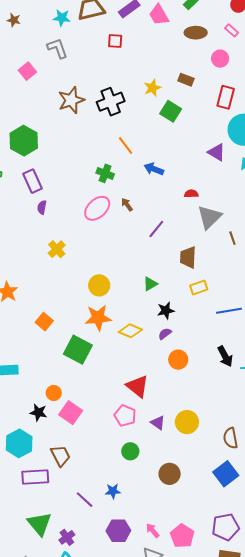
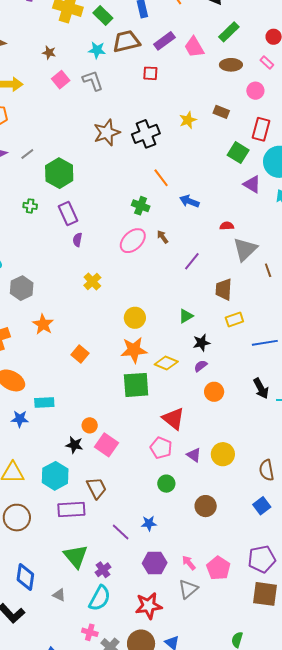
pink square: (27, 71) -> (61, 80), moved
green square: (171, 111) -> (238, 153), moved
green square: (78, 350) -> (136, 385), moved, turned -32
blue square: (226, 474) -> (262, 506), size x0.7

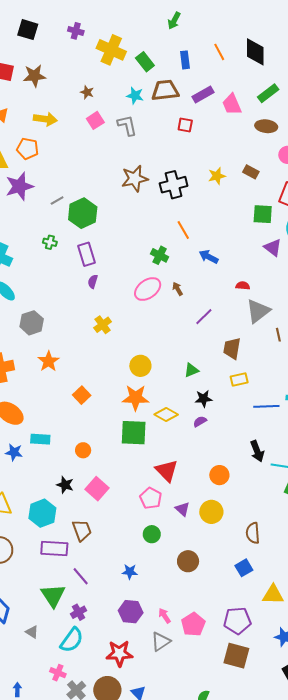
green square: (238, 153) -> (263, 214), turned -35
gray line: (27, 154) -> (57, 200), moved
orange circle: (214, 392) -> (219, 475), moved
orange circle: (90, 425) -> (83, 450), moved
purple line: (121, 532) -> (81, 576), moved

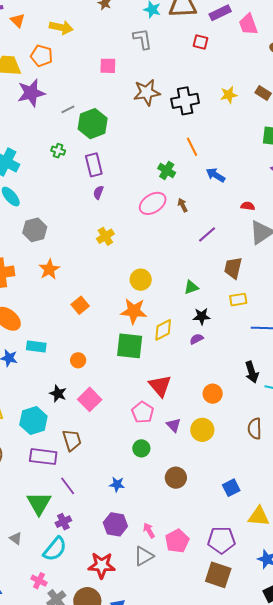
pink square: (95, 120) -> (108, 66), moved, turned 30
yellow diamond: (166, 415) -> (163, 330), turned -60
brown semicircle: (253, 533) -> (255, 429), moved

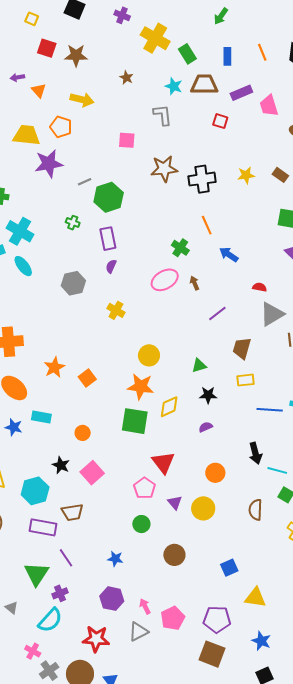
gray hexagon: (35, 230) -> (73, 283), moved
yellow cross: (105, 236) -> (116, 310), turned -30
orange star: (49, 269) -> (54, 367), moved
purple semicircle: (197, 339) -> (206, 427), moved
brown trapezoid: (72, 440) -> (72, 512), turned 95

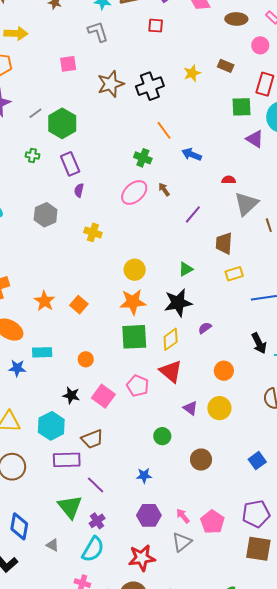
black star: (208, 395) -> (178, 303), moved, size x1.6
yellow diamond: (169, 407) -> (171, 339), moved
pink pentagon: (144, 488) -> (138, 386), moved

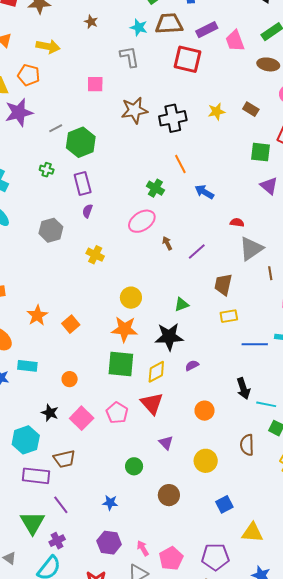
red square: (156, 26) -> (187, 59), size x1.8
brown arrow: (164, 189) -> (167, 243), moved
yellow circle: (219, 408) -> (206, 461), moved

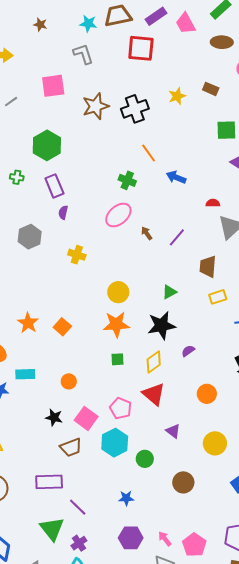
pink square: (95, 84) -> (53, 86), size x1.4
gray line: (56, 128) -> (11, 102), moved
green square: (121, 364) -> (117, 359), size x0.5
cyan hexagon: (26, 440) -> (115, 443), moved
brown trapezoid: (64, 459) -> (71, 447), moved

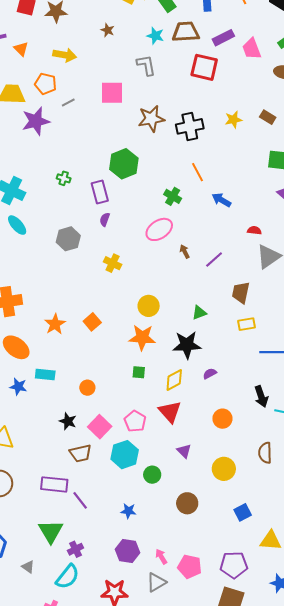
green hexagon: (47, 145) -> (124, 164), moved
orange square: (62, 327) -> (92, 322), moved
purple line: (78, 507) -> (80, 500), moved
pink pentagon: (194, 545) -> (190, 567), turned -30

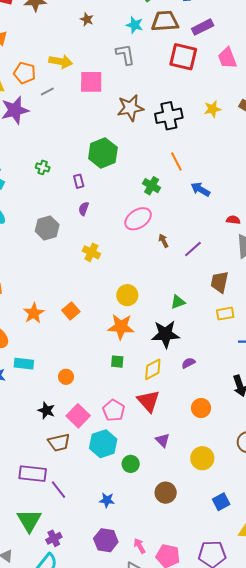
pink trapezoid: (252, 49) -> (227, 58), moved
yellow arrow: (65, 55) -> (61, 62), moved
purple rectangle: (100, 192) -> (79, 181), size x0.6

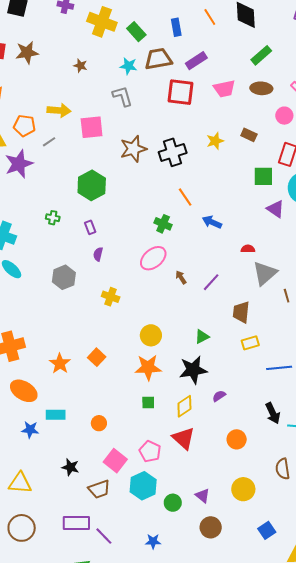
pink trapezoid: (227, 58) -> (224, 89), turned -75
green hexagon: (103, 153) -> (92, 185), moved
black star: (46, 410) -> (70, 467), moved
purple triangle: (163, 440) -> (203, 496), moved

